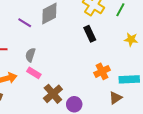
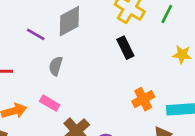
gray semicircle: (30, 55) -> (56, 66), moved

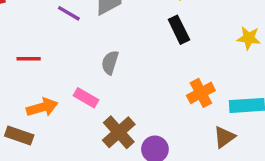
gray semicircle: (56, 66) -> (110, 63), moved

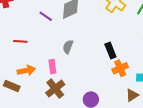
black rectangle: (179, 30) -> (110, 50), moved
pink rectangle: (86, 98) -> (52, 66), turned 48
brown cross: (119, 132) -> (55, 89), moved

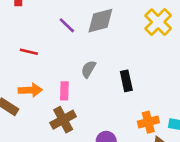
black rectangle: (110, 50) -> (126, 81), moved
orange cross: (120, 68) -> (148, 122), moved

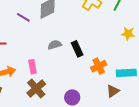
gray semicircle: (88, 69) -> (55, 45), moved, turned 56
orange cross: (148, 122) -> (99, 66), moved

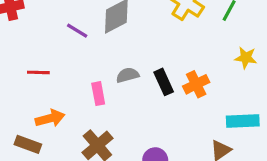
orange cross: (99, 66) -> (196, 84), moved
pink rectangle: (32, 67) -> (98, 94), moved

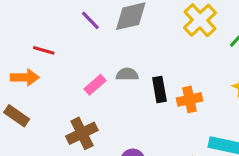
pink rectangle: (98, 94) -> (95, 85), turned 45
orange arrow: (50, 118) -> (25, 77), moved

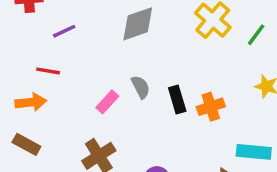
purple line: (90, 20) -> (64, 31), moved, turned -65
gray semicircle: (127, 74) -> (141, 87), turned 70

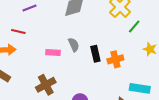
green line: (256, 35) -> (134, 26), moved
pink rectangle: (107, 102) -> (53, 53), turned 48

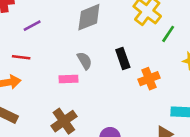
gray semicircle: (74, 45) -> (85, 61), moved
black rectangle: (95, 54) -> (123, 58), moved

